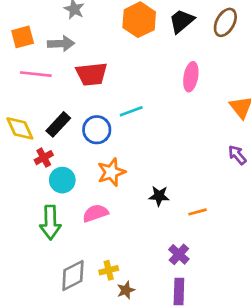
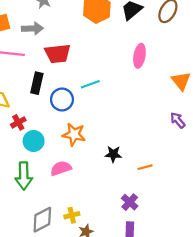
black rectangle: (58, 124) -> (37, 83), moved, turned -30
orange star: (111, 172) -> (74, 134), turned 30

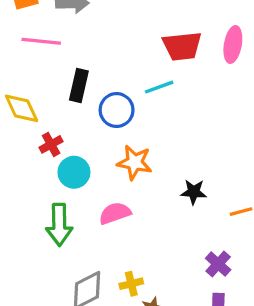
red trapezoid: (58, 54) -> (182, 46), moved

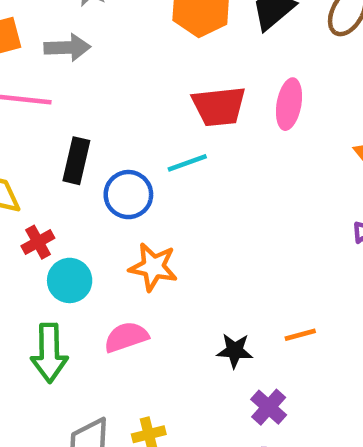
black star: (194, 192) -> (235, 351), moved

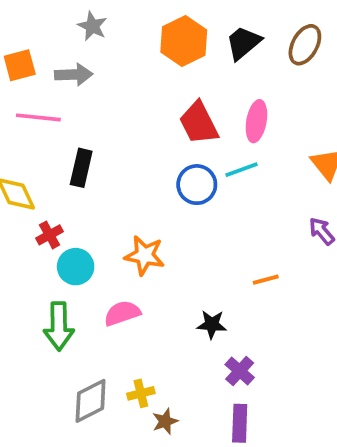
red trapezoid: (219, 106) -> (199, 123), turned 69
cyan line: (187, 163) -> (242, 170), moved
blue circle: (128, 195) -> (197, 185), moved
orange line: (300, 335) -> (266, 280), moved

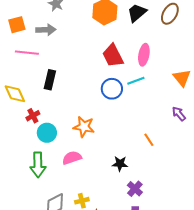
orange line: (266, 280) -> (149, 140), turned 72

